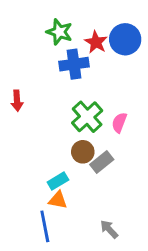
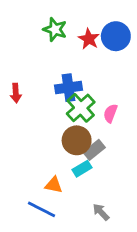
blue cross: (74, 64) -> (68, 88), moved
brown circle: (83, 152) -> (77, 140), size x1.4
cyan rectangle: (58, 181) -> (82, 169), moved
blue line: (45, 226) -> (41, 209), turned -52

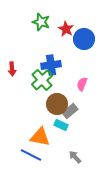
blue circle: (116, 36) -> (84, 39), moved
green cross: (81, 108) -> (42, 80), moved
cyan rectangle: (82, 169) -> (61, 125), turned 56
orange triangle: (54, 185) -> (40, 137), size x1.5

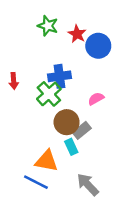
pink semicircle: (82, 84) -> (96, 99), turned 40
cyan rectangle: (61, 125) -> (71, 147), turned 40
gray arrow: (75, 157) -> (88, 184), size x1.5

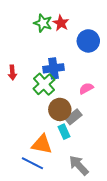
red star: (77, 34) -> (61, 23), moved

